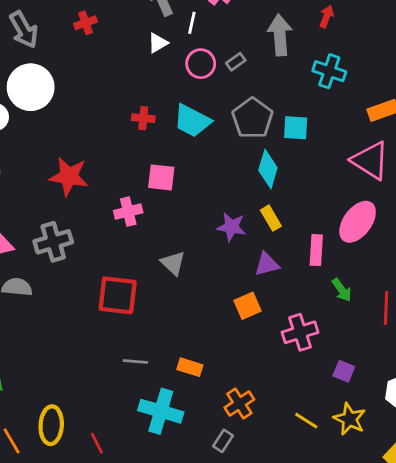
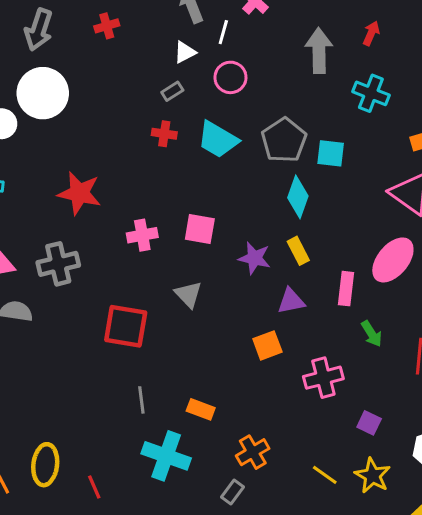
gray arrow: (24, 30) -> (39, 30), turned 45
gray rectangle: (236, 62) -> (172, 91), moved
pink square: (161, 177) -> (200, 229), moved
gray line: (135, 362) -> (141, 400), turned 75

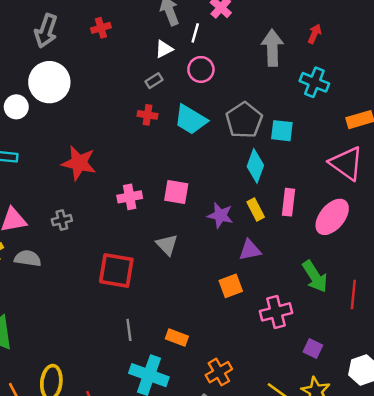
gray cross: (58, 264) -> (62, 220), size x0.6
pink rectangle: (346, 289) -> (289, 202), moved
green arrow: (372, 334) -> (315, 276), size x1.5

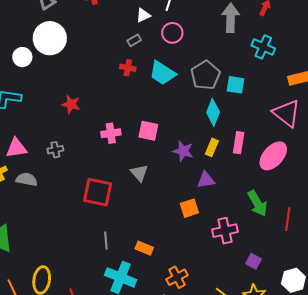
red star: (79, 163) -> (71, 104), size x0.7
yellow rectangle: (256, 209) -> (212, 147), turned 48

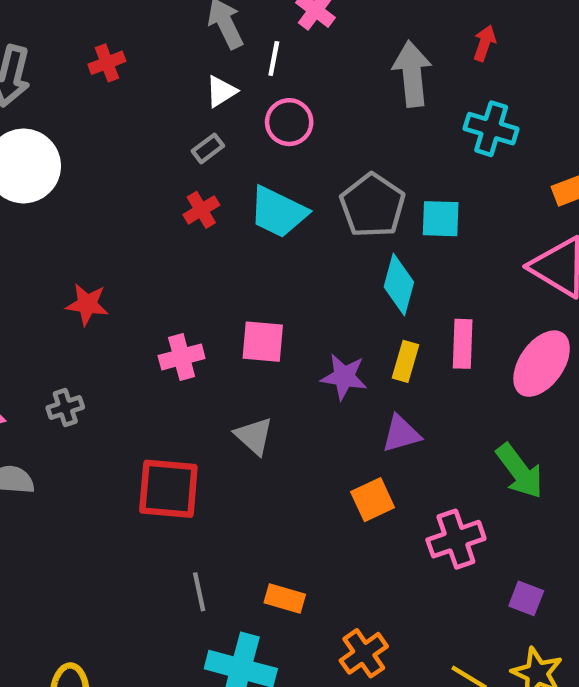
red cross: (128, 68) -> (201, 210), turned -35

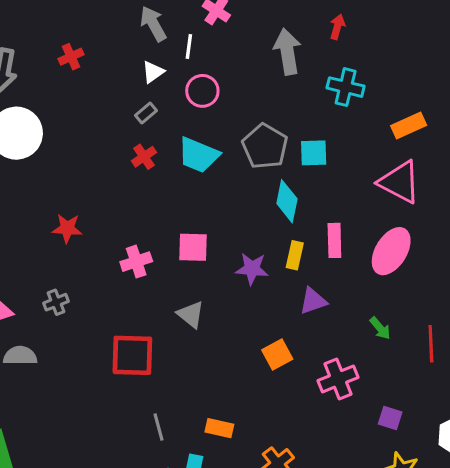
purple triangle: (401, 434) -> (313, 301), moved
green arrow: (520, 471) -> (380, 328), size x0.6

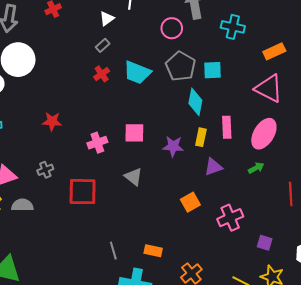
pink circle: (202, 91) -> (172, 28), moved
green arrow: (380, 328) -> (256, 168), moved, turned -77
red square: (132, 355) -> (83, 192), moved

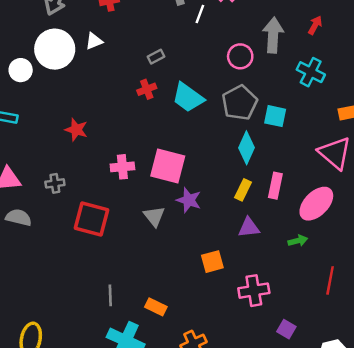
white triangle: (107, 19) -> (94, 41), moved
pink square: (134, 133) -> (168, 166), size x1.4
purple star: (173, 146) -> (189, 200), moved

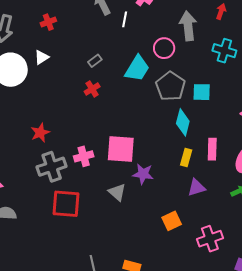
cyan trapezoid: (188, 97) -> (137, 68), moved, turned -84
red star: (76, 130) -> (40, 133), turned -30
gray cross: (55, 183) -> (52, 167), moved, size x1.8

